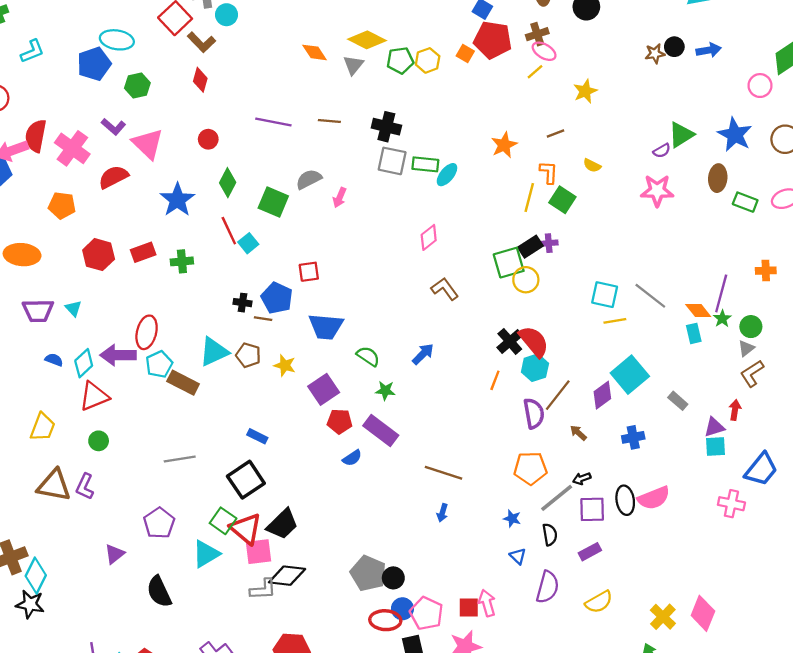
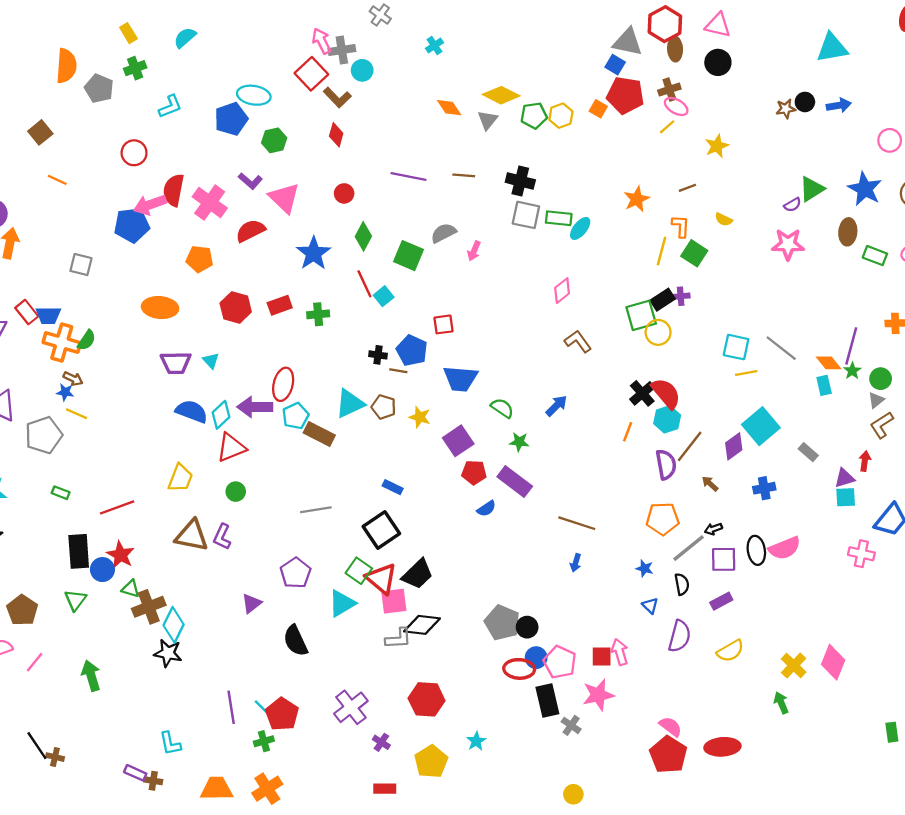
blue semicircle: (54, 360) -> (192, 411), size x1.8

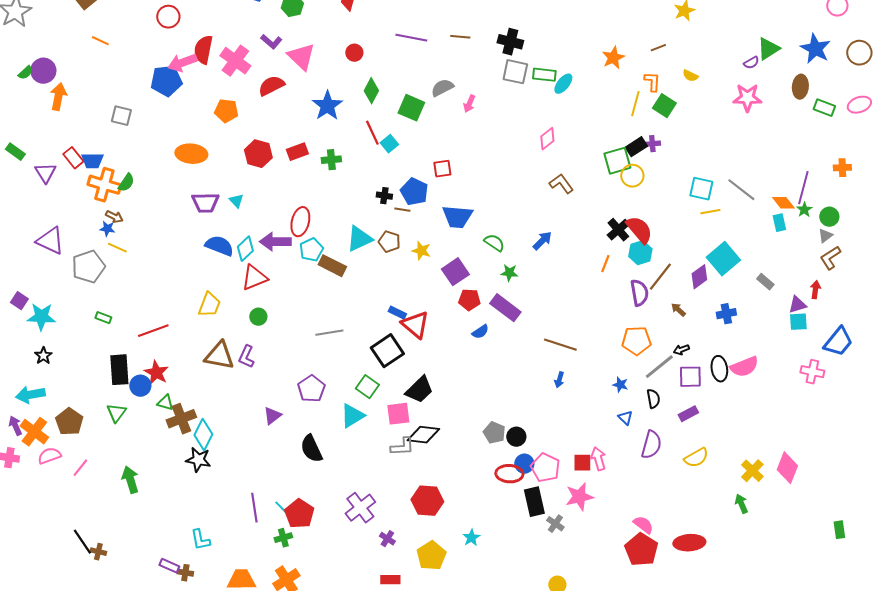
red triangle: (381, 579) -> (415, 325), moved
gray pentagon: (502, 623) -> (494, 433), size x0.7

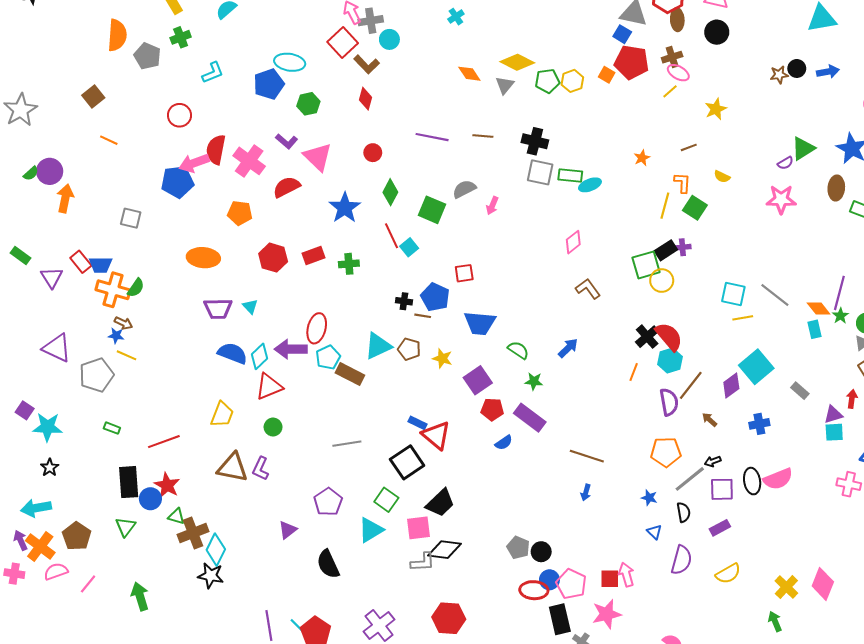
orange star: (613, 58) -> (642, 158), size x0.7
cyan ellipse: (563, 84) -> (590, 185), turned 30

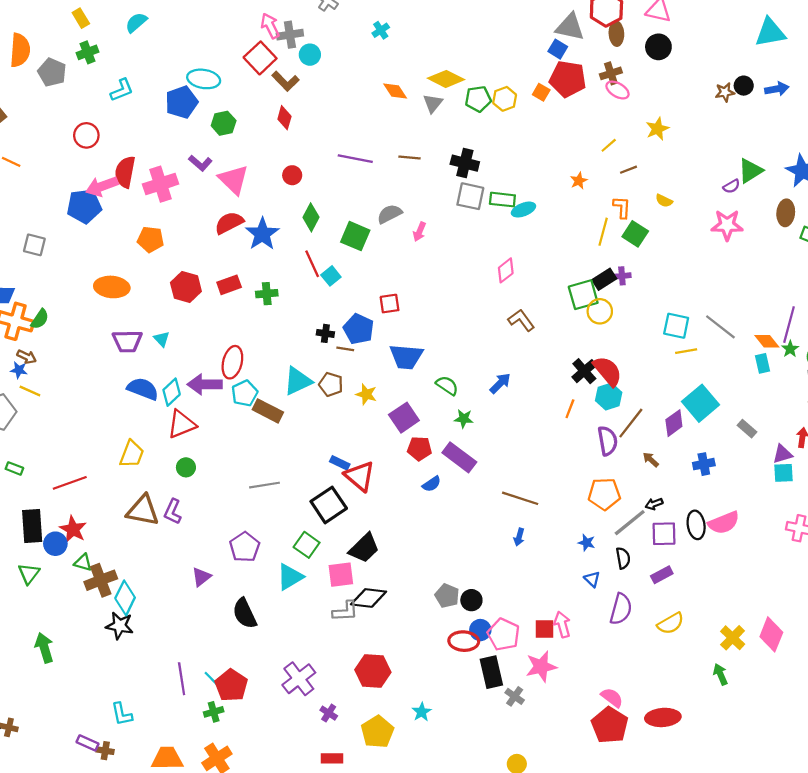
yellow line: (670, 91) -> (609, 145), moved
pink cross: (249, 161) -> (160, 184), turned 36
red semicircle: (287, 187) -> (229, 223), moved

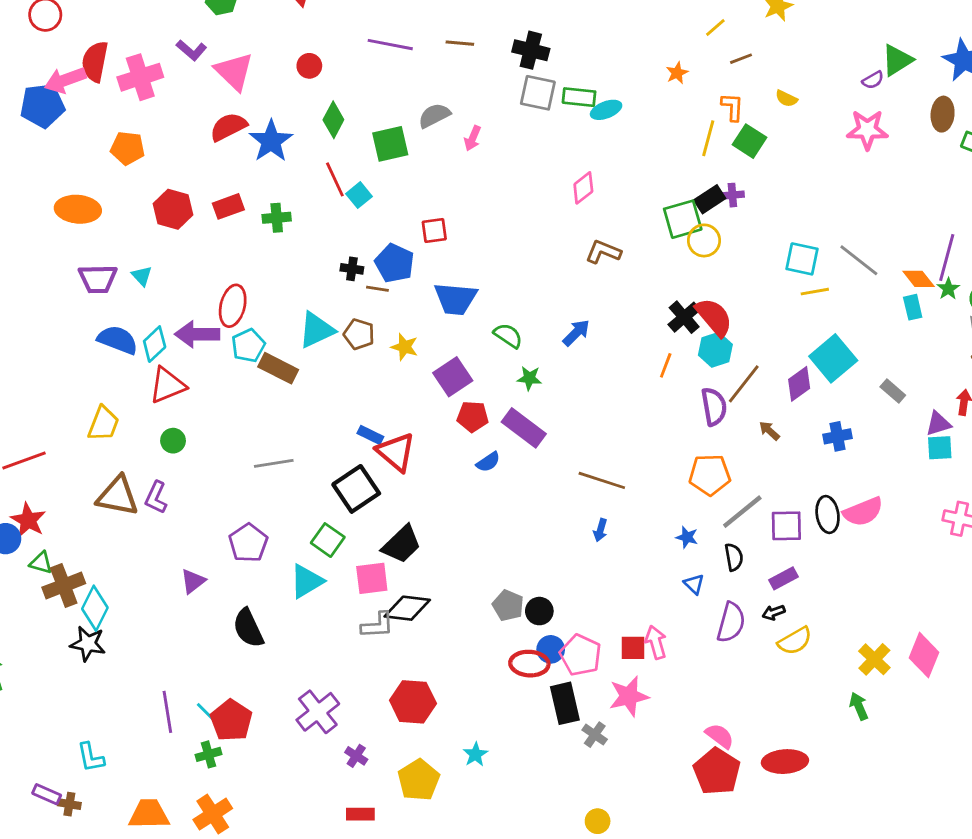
green square: (355, 236) -> (390, 144), turned -36
brown L-shape: (521, 320) -> (603, 252), turned -32
black arrow: (654, 504) -> (774, 612), moved

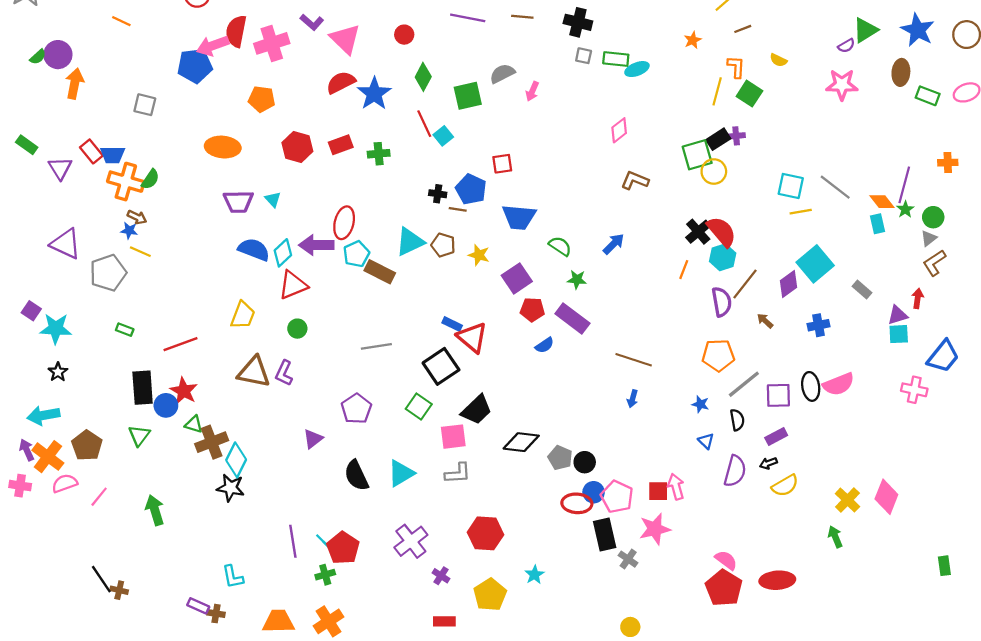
gray square: (538, 93) -> (584, 56), size x0.6
cyan triangle: (306, 581) -> (401, 473), moved
black diamond: (407, 608) -> (521, 442), moved

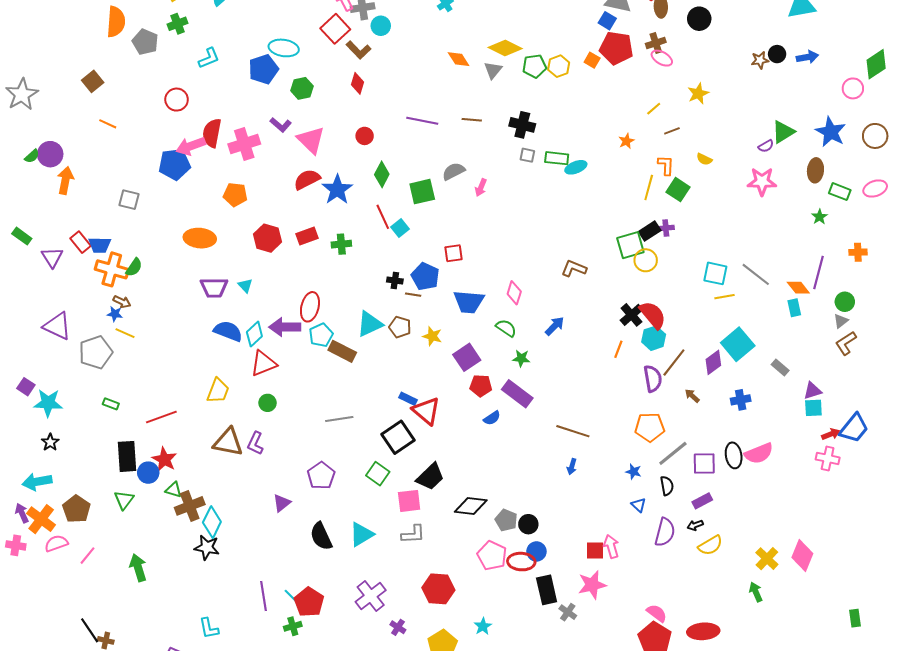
pink diamond: (619, 130) -> (514, 293), moved, turned -35
green star: (905, 209) -> (820, 217), moved
red arrow: (918, 298) -> (831, 434), moved, turned 60
pink pentagon: (617, 497) -> (492, 556), moved

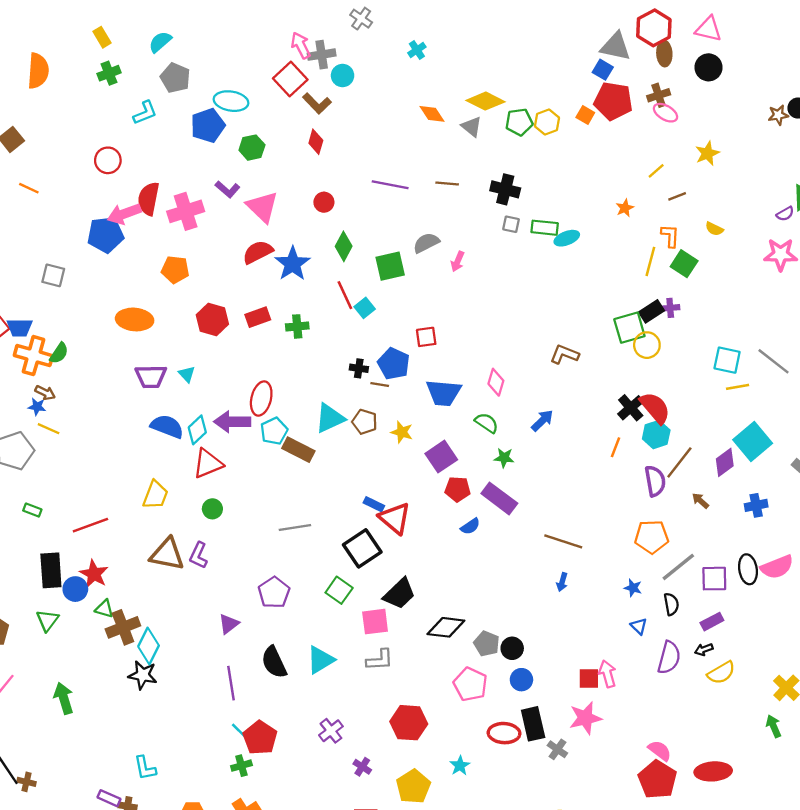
gray pentagon: (145, 42) -> (175, 78), moved
gray triangle: (493, 70) -> (471, 127), turned -30
red ellipse: (521, 562) -> (504, 733), moved
purple line: (263, 596) -> (231, 683), moved
purple cross: (371, 596) -> (331, 731), size x0.7

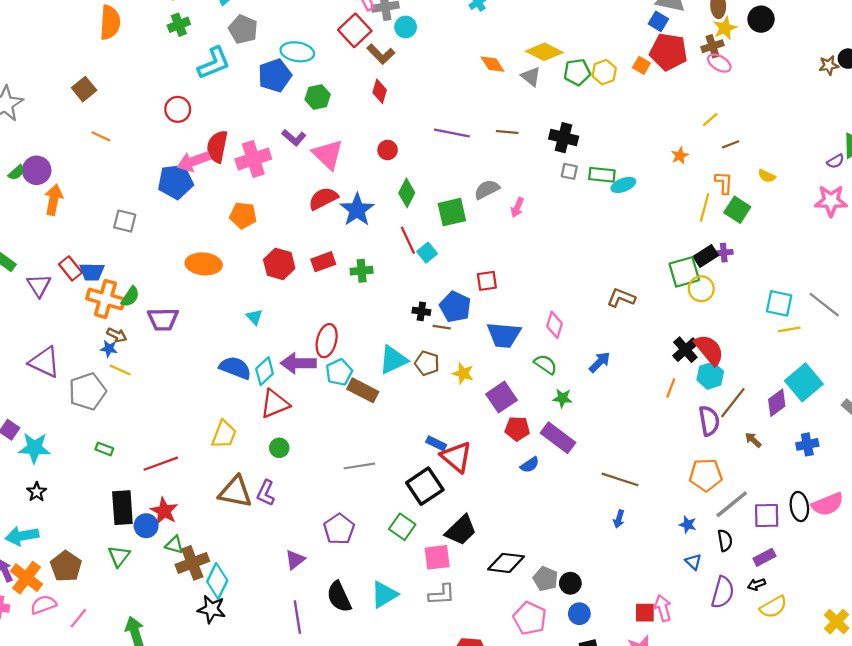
cyan L-shape: (145, 113) -> (214, 63), size x1.4
yellow star: (707, 153) -> (725, 28), moved
purple trapezoid: (151, 376) -> (163, 319), moved

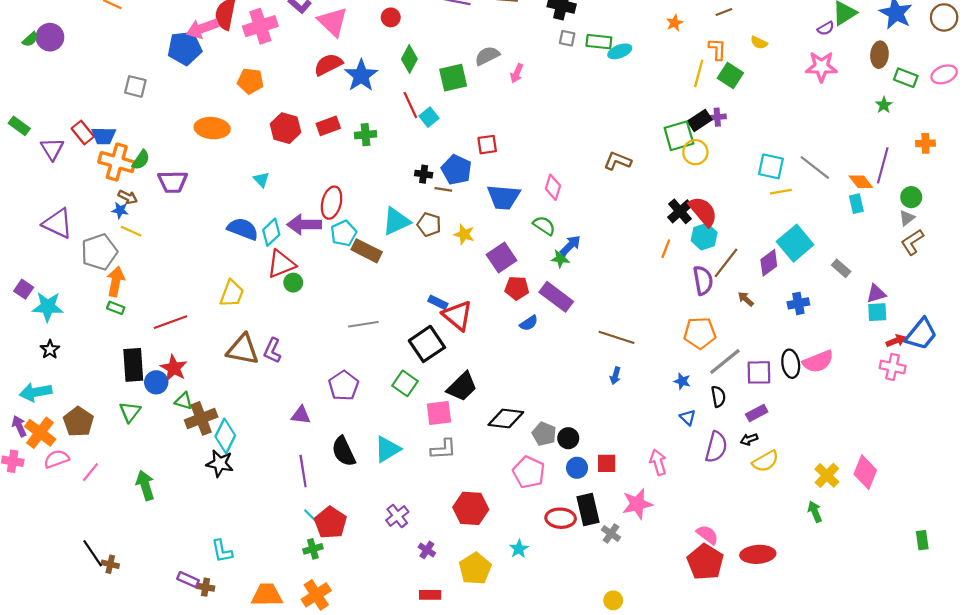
orange arrow: (54, 200) -> (116, 281), moved
blue arrow: (600, 362) -> (570, 245), moved
green circle: (279, 448) -> (293, 283), moved
purple triangle: (295, 560) -> (301, 415), turned 45
red square: (645, 613) -> (607, 463), moved

